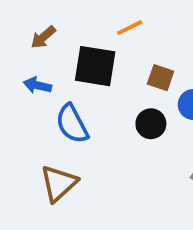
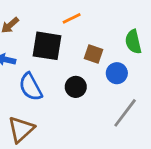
black circle: (151, 124) -> (76, 87), moved

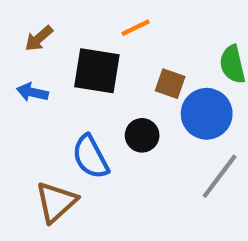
blue circle: (117, 73) -> (207, 114), size x1.5
blue semicircle: (31, 87) -> (90, 157), moved

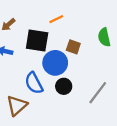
blue circle: (207, 114) -> (55, 63), moved
black circle: (142, 135) -> (64, 86), moved

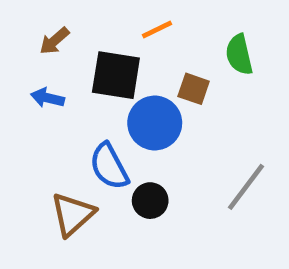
green semicircle: (104, 37) -> (239, 55), moved
black circle: (64, 86) -> (150, 201), moved

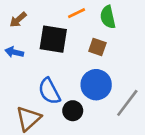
green semicircle: (239, 55) -> (108, 17), moved
blue circle: (155, 123) -> (96, 85), moved

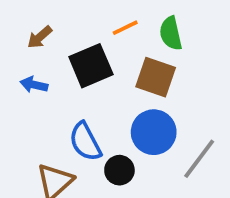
black square: (53, 39) -> (91, 66), turned -32
brown square: (97, 47) -> (156, 77), size x1.5

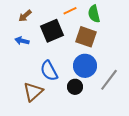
black circle: (119, 170) -> (75, 87), moved

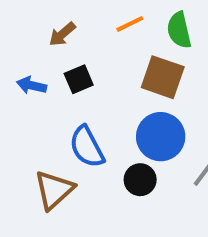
brown arrow: (25, 16) -> (62, 34), moved
black square: (52, 31) -> (79, 79), moved, size x0.6

